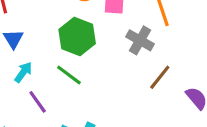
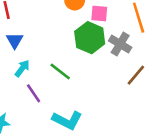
green hexagon: (77, 37) -> (90, 38), moved

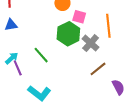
blue triangle: (15, 40) -> (11, 25), turned 40
cyan arrow: (22, 68) -> (12, 58), moved

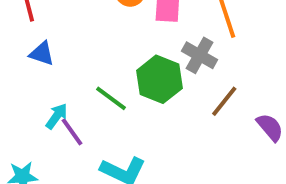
blue triangle: (11, 25) -> (42, 54), turned 40
green hexagon: (68, 34) -> (159, 79), moved

